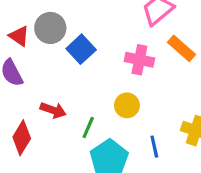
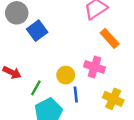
pink cross: (139, 60) -> (94, 67), moved
blue line: (154, 147) -> (76, 94), moved

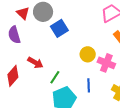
yellow circle: (66, 75) -> (88, 54), moved

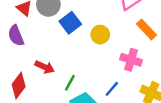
yellow circle: (88, 54) -> (100, 35), moved
blue line: (89, 85) -> (112, 89), turned 48

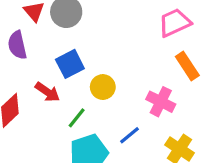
blue square: (70, 23) -> (70, 64), moved
yellow circle: (100, 35) -> (103, 87), moved

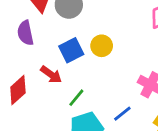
yellow circle: (103, 87) -> (102, 46), moved

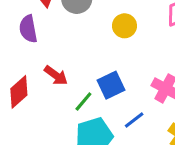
yellow circle: (102, 46) -> (124, 26), moved
blue square: (71, 50) -> (111, 85), moved

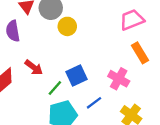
yellow circle: (124, 26) -> (67, 26), moved

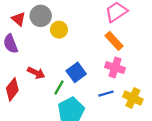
orange rectangle: (140, 53) -> (114, 41), moved
blue line: (94, 103) -> (106, 94), moved, turned 32

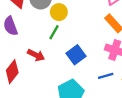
green line: (59, 88) -> (54, 32), moved

